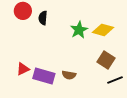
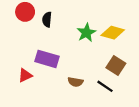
purple rectangle: (44, 76) -> (47, 59), moved
black line: (115, 80) -> (105, 86), moved, turned 56

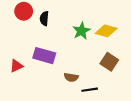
red triangle: (25, 75) -> (16, 66), moved
black line: (105, 86) -> (90, 90), moved, turned -42

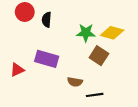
green star: (81, 31) -> (86, 33), turned 30
brown square: (109, 62) -> (99, 56), moved

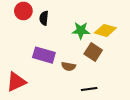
red triangle: (17, 70) -> (16, 82), moved, size x1.5
brown semicircle: (75, 82) -> (69, 66), moved

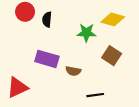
yellow diamond: (105, 30) -> (113, 19), moved
brown square: (93, 52) -> (112, 56), moved

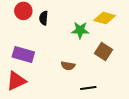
purple rectangle: (47, 59) -> (23, 55), moved

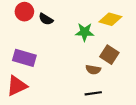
black semicircle: (44, 18) -> (46, 19), turned -64
brown semicircle: (68, 66) -> (93, 70), moved

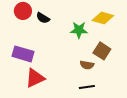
red triangle: (17, 86) -> (35, 78), moved

